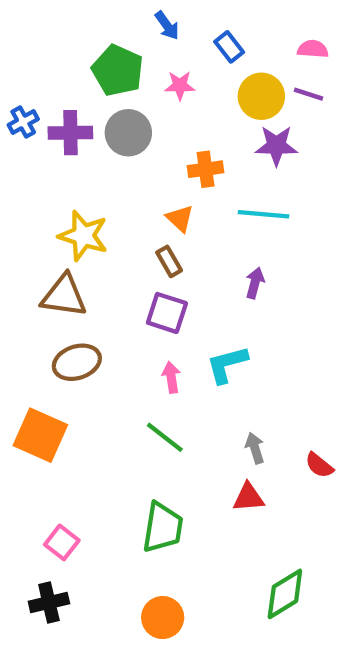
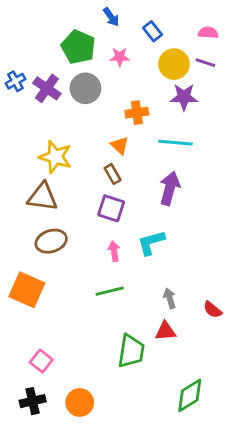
purple cross: (70, 133) -> (47, 88), turned 36
purple arrow: (255, 283) -> (170, 188), size x1.6
green line: (165, 437) -> (110, 291), turned -52
green trapezoid: (163, 527) -> (131, 351), moved
orange circle: (163, 618) -> (80, 402), moved

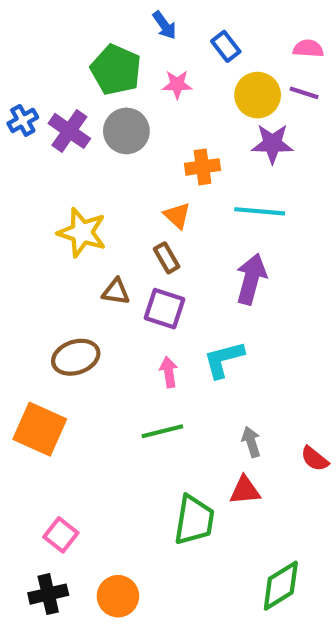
brown triangle: (43, 197) -> (116, 292), moved, size x0.6

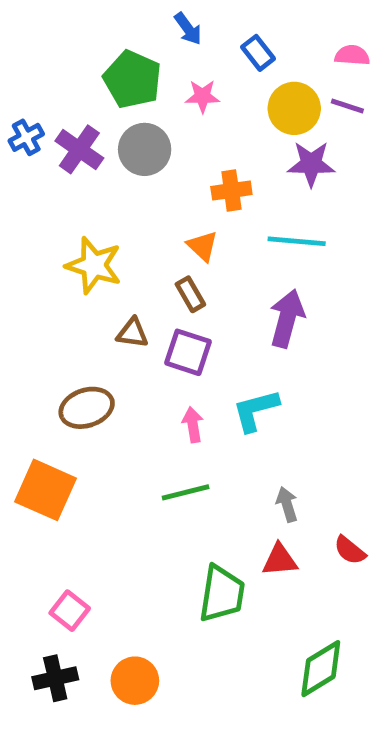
red semicircle: (315, 459) -> (350, 550), moved

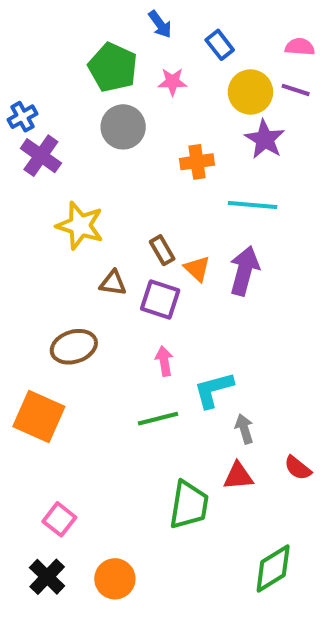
purple cross: (79, 149) -> (41, 156), moved
purple star: (311, 164) -> (265, 139), turned 30
orange triangle: (202, 246) -> (197, 269), moved
cyan L-shape: (256, 410) -> (213, 390), moved
black cross: (55, 678) -> (47, 577), turned -33

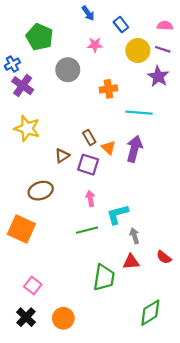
green pentagon: (113, 67) -> (40, 37), moved
purple star: (265, 139) -> (158, 76), moved
yellow star: (80, 226) -> (27, 128), moved
brown triangle: (113, 283) -> (62, 156), turned -42

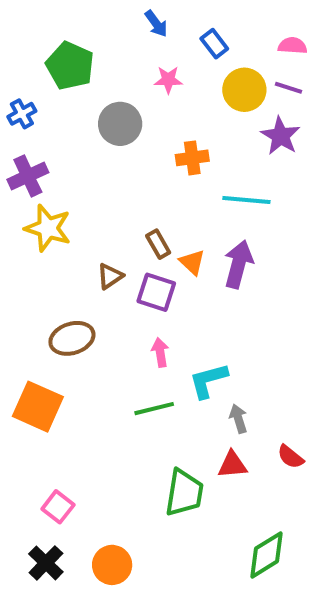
purple cross: (23, 86) -> (28, 176), moved, turned 30

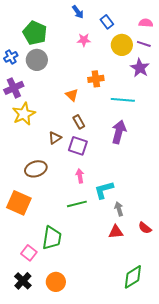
gray circle: (120, 124) -> (37, 60), moved
yellow star: (48, 228) -> (24, 114), turned 30
orange triangle: (192, 262) -> (72, 95), moved
green trapezoid: (184, 493) -> (52, 238), moved

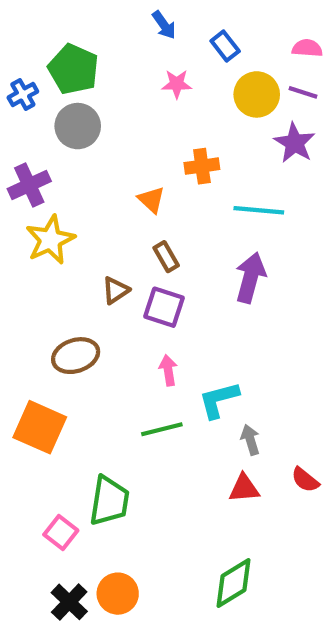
blue cross: (11, 57) -> (23, 94), moved
green diamond: (133, 277) -> (233, 583), moved
black cross: (23, 281) -> (69, 602), moved

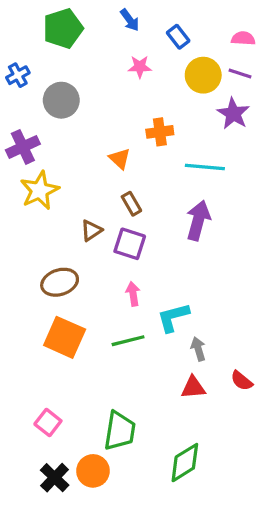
green pentagon: (73, 69) -> (63, 28), moved, turned 30
orange square: (40, 427) -> (65, 337), moved
green trapezoid: (109, 501) -> (120, 431), moved

